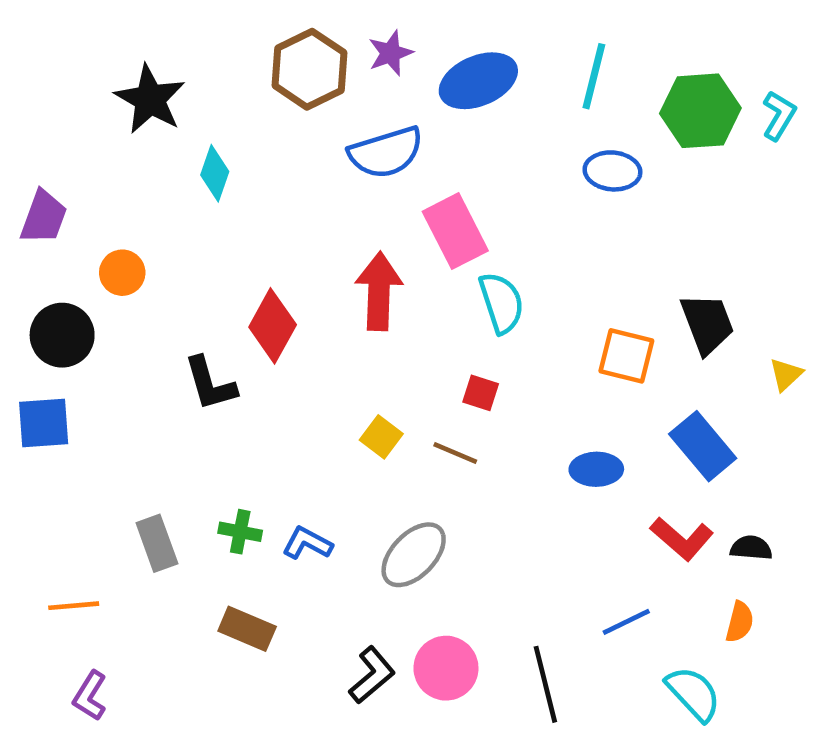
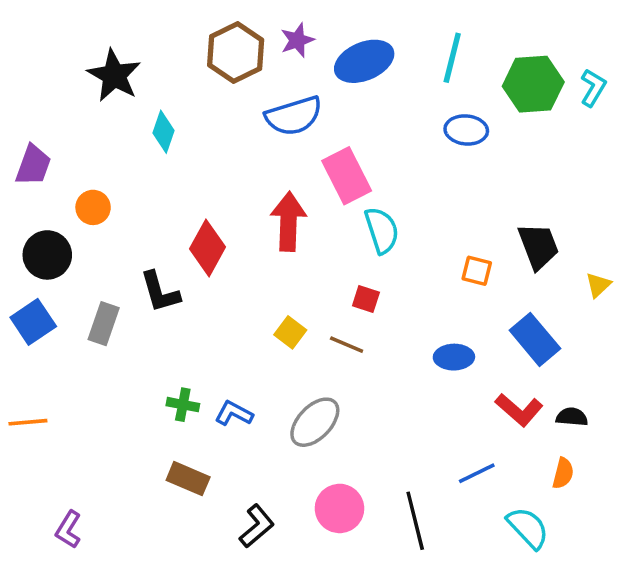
orange square: (626, 356) -> (477, 271), size x0.7
blue square: (44, 423) -> (33, 322), turned -30
gray rectangle: (157, 543) -> (104, 324), moved, turned 39
orange line: (74, 606) -> (28, 422), moved
black L-shape: (372, 675) -> (257, 526), moved

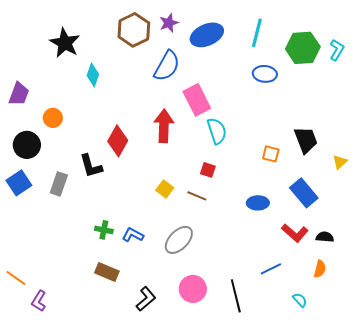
blue semicircle: (294, 116) -> (167, 66), turned -44
orange line: (28, 422) -> (16, 278), moved, turned 40
cyan semicircle: (528, 528) -> (300, 300), size x0.6

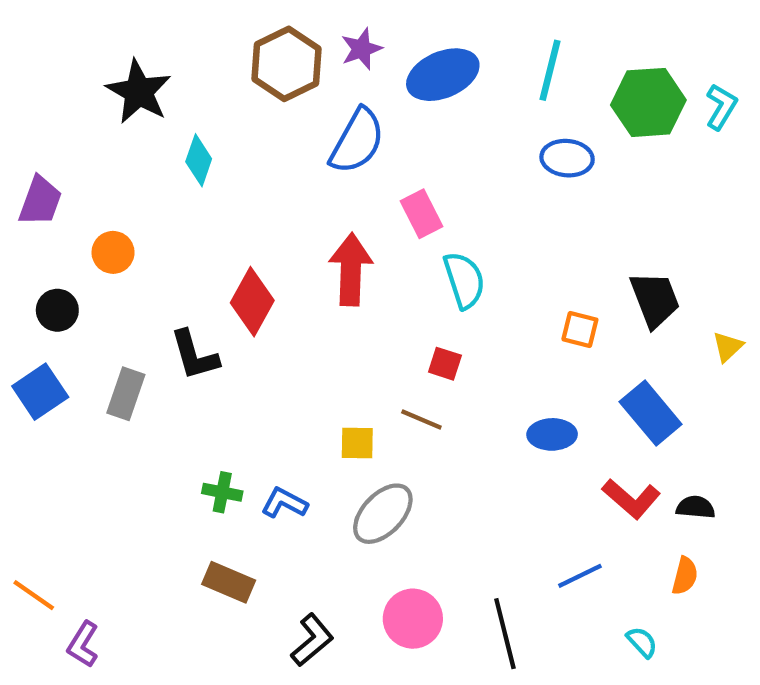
pink rectangle: (197, 100) -> (421, 214), size x0.7
black circle: (27, 145) -> (57, 310), size x0.7
yellow square: (165, 189) -> (357, 443), moved, turned -36

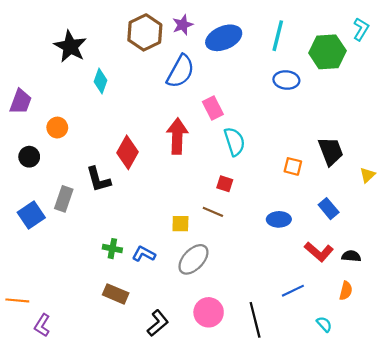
cyan L-shape: (721, 107) -> (361, 29), moved
blue square: (40, 392) -> (31, 215), moved
blue rectangle: (651, 413) -> (329, 209), size x0.7
orange line: (34, 595) -> (17, 300), turned -30

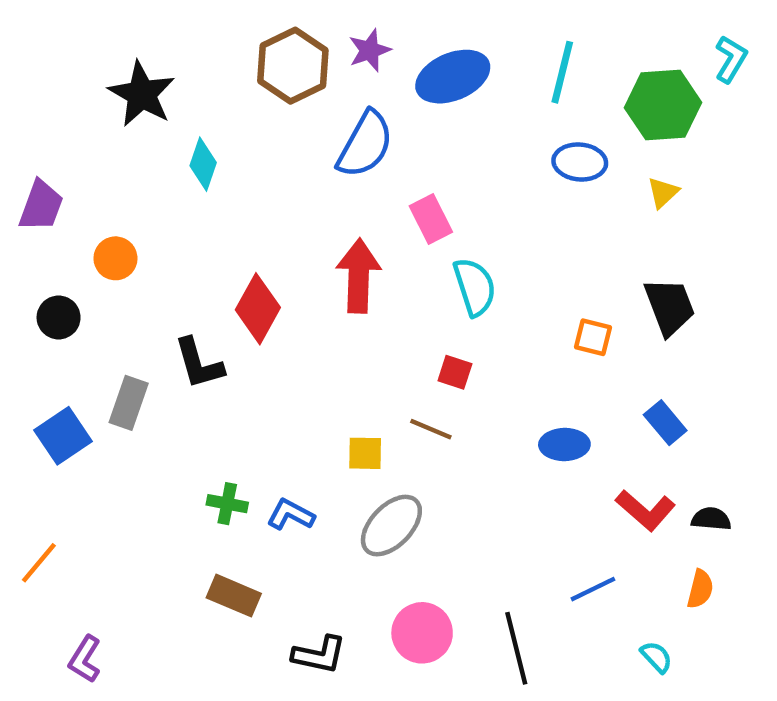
yellow triangle: (367, 175) -> (663, 193), moved
orange line: (17, 300) -> (39, 563), moved, turned -55
black L-shape: (158, 323) -> (319, 655), turned 52

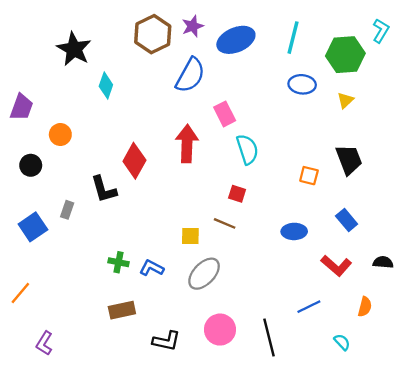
gray rectangle: (129, 403) -> (67, 210), size x0.7
black semicircle: (711, 519) -> (383, 262), moved
brown rectangle: (234, 596) -> (122, 310), turned -35

